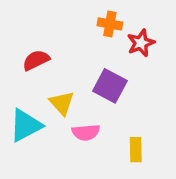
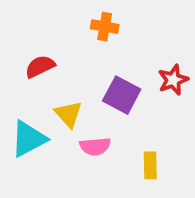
orange cross: (110, 24) -> (105, 27), moved
red star: (141, 43) -> (173, 80), moved

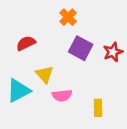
orange cross: (105, 27) -> (68, 17), turned 35
purple square: (122, 95) -> (81, 48), moved

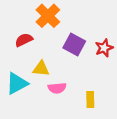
orange cross: (68, 17) -> (48, 16), moved, size x1.5
yellow triangle: (45, 74) -> (41, 69), turned -42

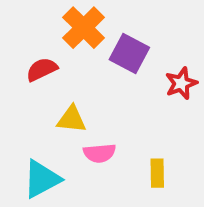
purple square: (74, 44) -> (129, 54), moved
cyan triangle: (17, 83) -> (42, 179), moved

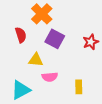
purple square: (129, 54) -> (55, 39), moved
red semicircle: (42, 69) -> (21, 35), turned 98

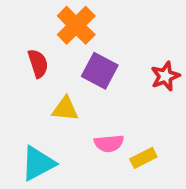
pink semicircle: (50, 77) -> (109, 143), moved
yellow rectangle: (79, 87) -> (143, 158), turned 64

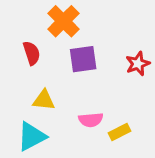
purple square: (100, 71) -> (83, 59), turned -36
yellow triangle: (65, 109) -> (44, 100), moved

